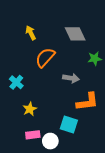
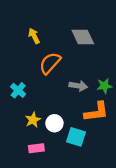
green star: (95, 59) -> (104, 86), moved
white circle: (50, 141) -> (54, 123), moved

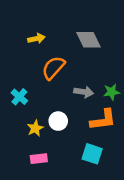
yellow arrow: (34, 36) -> (36, 39), turned 105
white circle: (54, 123) -> (58, 121), moved
cyan square: (76, 137) -> (92, 154), moved

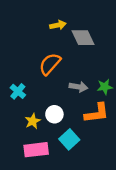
yellow arrow: (36, 39) -> (58, 25), moved
cyan square: (92, 154) -> (69, 139), moved, turned 30
pink rectangle: (39, 159) -> (36, 150), size x1.5

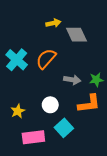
cyan cross: (18, 91) -> (17, 60), moved, size x1.5
yellow star: (33, 121) -> (18, 111), moved

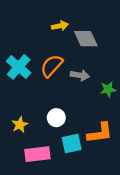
gray arrow: (72, 80) -> (80, 75), moved
orange L-shape: (89, 104) -> (100, 133), moved
cyan square: (64, 128) -> (72, 144), turned 30

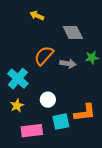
yellow arrow: (60, 26) -> (37, 16), moved, turned -144
cyan cross: (19, 67) -> (18, 79), moved
green star: (108, 89) -> (92, 58), moved

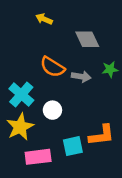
orange semicircle: (44, 56) -> (52, 67), turned -100
white circle: (48, 100) -> (52, 110), moved
yellow star: (17, 106) -> (20, 127), size x1.6

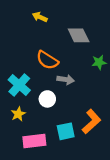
gray arrow: (81, 77) -> (66, 80), moved
yellow star: (20, 127) -> (18, 114), size x0.6
orange L-shape: (102, 135) -> (92, 122), turned -35

